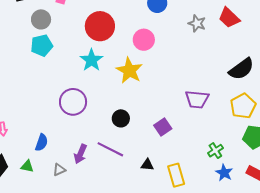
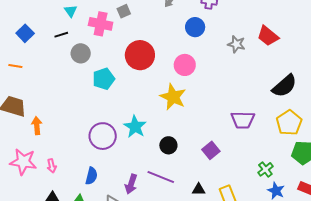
cyan pentagon: (42, 45) -> (104, 79), moved
cyan star: (92, 60) -> (135, 127), moved
purple circle: (73, 102) -> (103, 136), moved

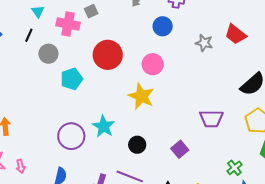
black line: (61, 35) -> (29, 35), turned -48

